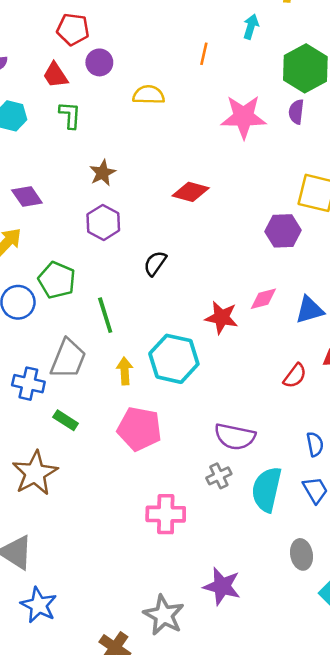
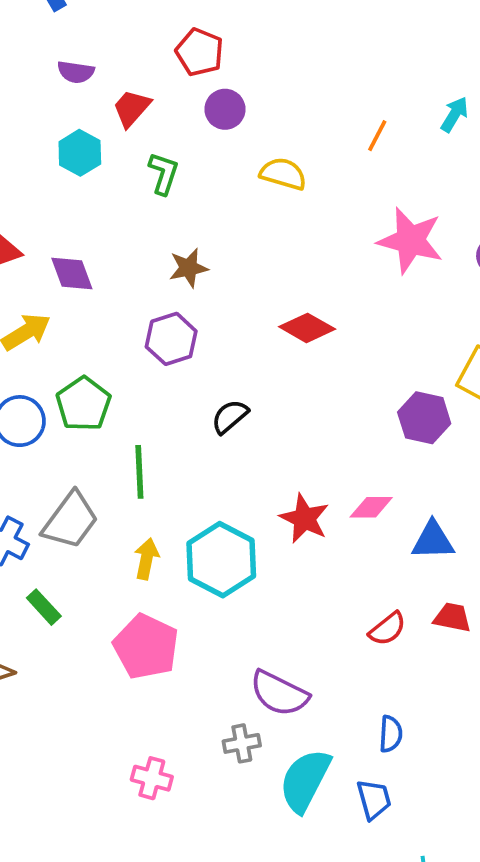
red trapezoid: (55, 75) -> (132, 108), moved, turned 60
pink cross: (166, 514) -> (152, 778), size x0.7

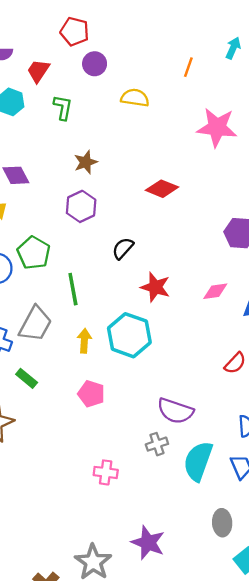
red star: (304, 518) -> (155, 287), moved
pink pentagon: (146, 647) -> (91, 394), size x0.7

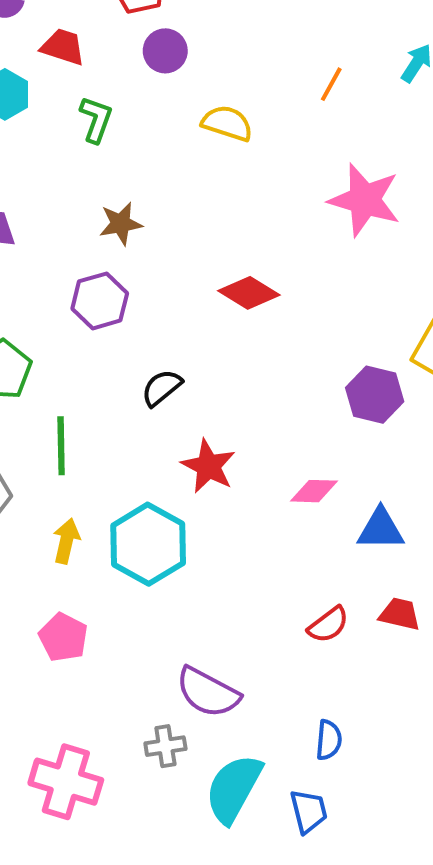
red trapezoid: (38, 71) -> (63, 47), turned 65
pink cross: (106, 472) -> (66, 782), size x1.6

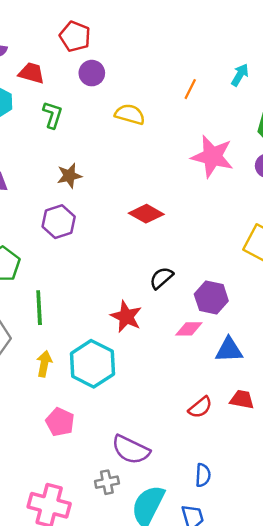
black semicircle: (162, 388) -> (161, 278), moved
purple hexagon: (375, 395) -> (211, 297), moved
pink pentagon: (63, 637) -> (60, 422), moved

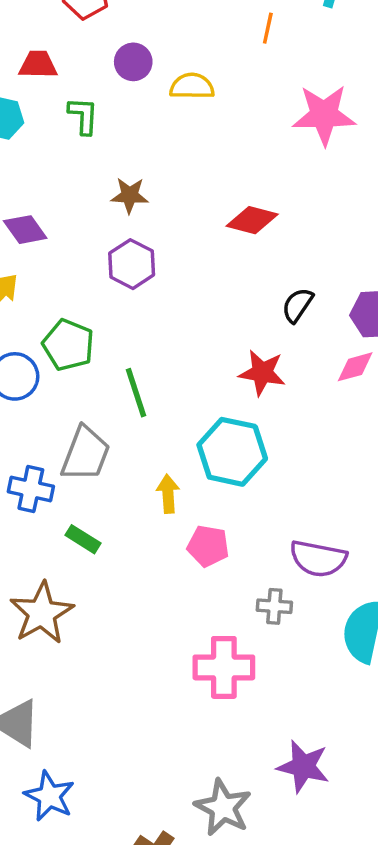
purple circle: (92, 73) -> (133, 62), moved
brown star: (69, 176) -> (130, 195), turned 30
yellow arrow: (44, 364) -> (168, 494), moved
gray cross: (107, 482) -> (274, 606), moved, turned 30

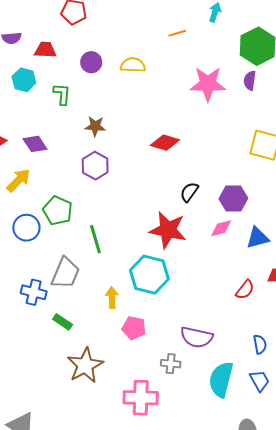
orange line: (268, 28) -> (177, 33), turned 60
purple circle: (133, 62) -> (91, 62), moved
green L-shape: (83, 116) -> (62, 94), moved
red star: (262, 373) -> (168, 230), size x1.4
brown star: (42, 613) -> (85, 365), moved

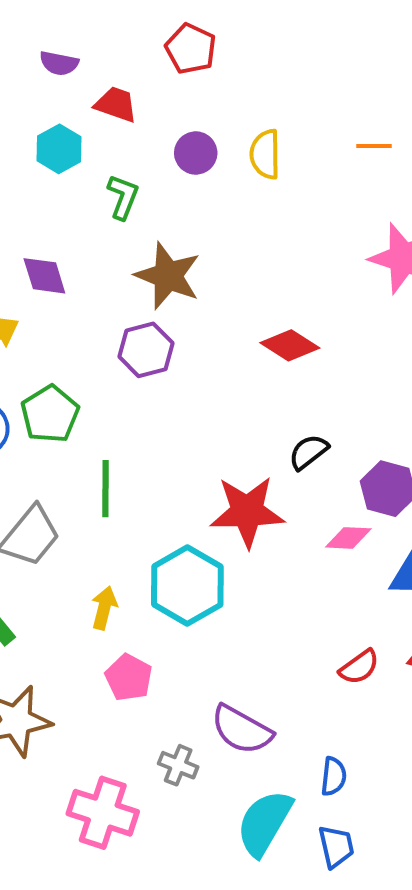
yellow semicircle: (133, 65) -> (265, 154), moved, turned -110
brown star: (95, 126) -> (168, 276), size x1.6
red star: (168, 230) -> (247, 512), turned -30
blue semicircle: (260, 344) -> (334, 776), moved

